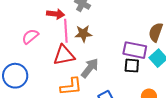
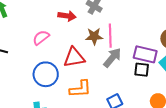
pink line: (66, 31) -> (110, 36), moved
gray arrow: (90, 68) -> (112, 58), moved
blue circle: (15, 76) -> (46, 74), moved

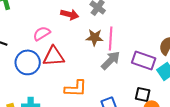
red triangle: (74, 57) -> (54, 56), moved
black square: (142, 70) -> (143, 94), moved
blue circle: (46, 74) -> (28, 62), moved

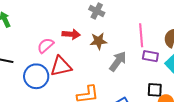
red arrow: (70, 14) -> (71, 34), moved
pink line: (111, 38) -> (141, 35), moved
purple rectangle: (144, 60) -> (150, 56), size x0.7

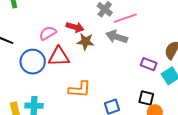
pink line: (141, 35) -> (125, 18), moved, turned 65
brown star: (98, 41) -> (85, 42), moved
gray arrow: (118, 61) -> (117, 37), moved, turned -120

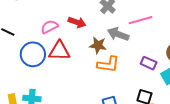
pink line: (125, 18) -> (140, 20), moved
brown star: (85, 42) -> (98, 45), moved
orange L-shape: (80, 89) -> (108, 64), moved

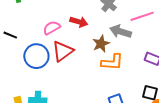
brown star: (98, 45) -> (101, 44), turned -30
red triangle: (59, 51) -> (63, 51), turned -35

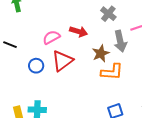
gray arrow: (121, 31) -> (120, 41), turned -120
blue circle: (36, 56) -> (36, 66), size x0.6

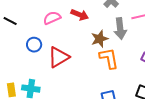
red triangle: (62, 61) -> (59, 57), moved
orange L-shape: (112, 72) -> (109, 58), turned -110

